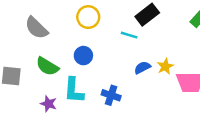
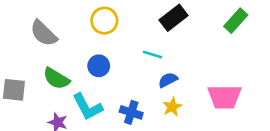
cyan line: (129, 35) -> (152, 54), moved
yellow star: (165, 66) -> (172, 107), moved
cyan L-shape: (74, 90) -> (87, 107), turned -32

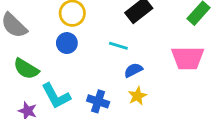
blue circle: (99, 66) -> (67, 43), moved
pink trapezoid: (224, 97) -> (188, 58), moved

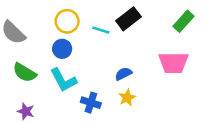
cyan line: (118, 46) -> (101, 30), moved
cyan L-shape: (56, 96) -> (63, 80), moved

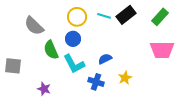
green rectangle: (183, 21) -> (160, 17), moved
cyan line: (101, 30) -> (104, 16), moved
green semicircle: (25, 73) -> (51, 50), moved, turned 36
blue semicircle: (123, 74) -> (105, 59), moved

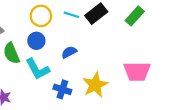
pink trapezoid: (162, 50) -> (137, 71), moved
blue semicircle: (105, 59) -> (69, 52), moved
yellow star: (125, 78) -> (95, 85), size x1.6

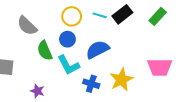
blue semicircle: (69, 52) -> (98, 50), size x1.6

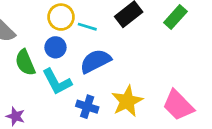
cyan line: (100, 15) -> (87, 27), moved
pink trapezoid: (160, 67) -> (178, 105), moved, turned 45

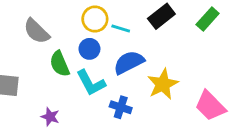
yellow star: (127, 101) -> (163, 84), moved

